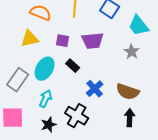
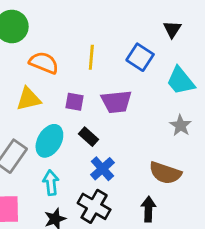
gray star: (132, 52) -> (181, 125), moved
blue cross: (95, 89) -> (102, 169), moved
cyan arrow: (46, 99) -> (51, 183), turned -30
black arrow: (130, 118) -> (148, 209), moved

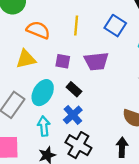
blue cross: (102, 169) -> (73, 115), moved

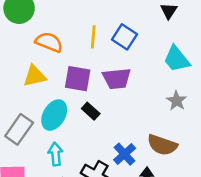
blue square: (115, 26) -> (125, 37), moved
purple square: (63, 61) -> (78, 79), size x1.5
blue cross: (73, 115) -> (125, 154), moved

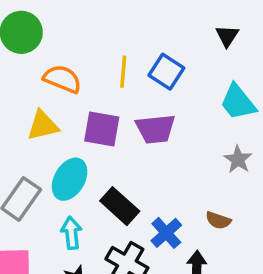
black rectangle: (91, 111) -> (120, 206), moved, size x1.5
brown semicircle: (162, 145) -> (218, 220), size x0.6

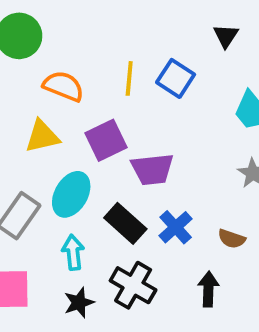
black triangle: (227, 36) -> (226, 36), moved
purple square: (102, 129) -> (106, 140), turned -36
purple trapezoid: (156, 129) -> (152, 169), moved
blue cross: (166, 233) -> (176, 227), moved

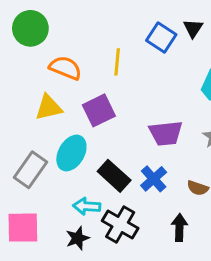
blue square: (176, 78) -> (161, 37), moved
purple trapezoid: (152, 169) -> (166, 133), moved
cyan arrow: (73, 252) -> (87, 206), moved, turned -80

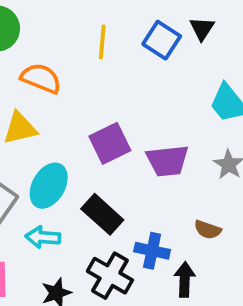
yellow line: (117, 62) -> (102, 42), moved
purple square: (99, 110) -> (110, 143), moved
blue cross: (154, 179) -> (152, 251), moved, turned -36
cyan arrow: (87, 206) -> (43, 237), moved

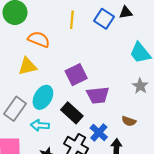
black triangle: (202, 29) -> (126, 12), turned 48
purple trapezoid: (167, 161) -> (98, 95), moved
blue cross: (152, 251) -> (99, 133), turned 30

